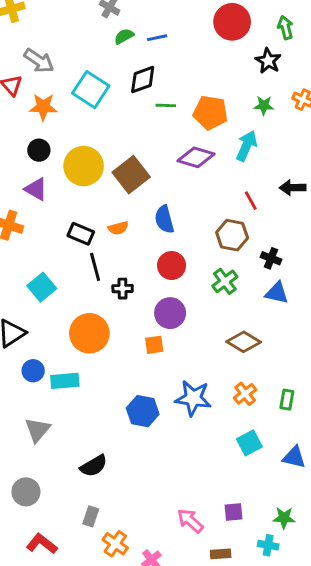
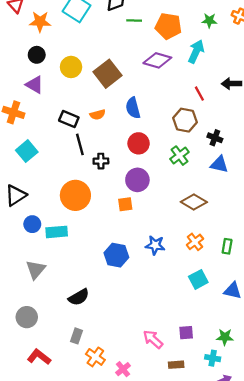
yellow circle: (84, 166) -> (71, 67), size x0.7
cyan square: (42, 287) -> (27, 151), moved
blue star: (193, 398) -> (155, 245), size x0.7

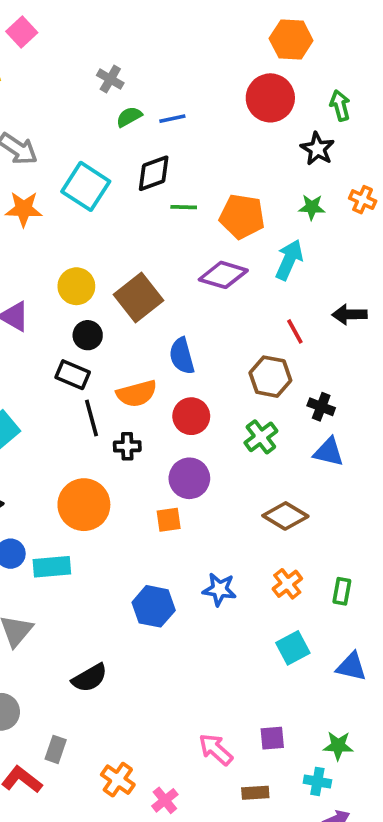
black circle: (37, 55) -> (88, 335), moved
orange semicircle: (98, 115) -> (137, 394), moved, size x1.5
gray rectangle: (77, 336) -> (56, 749), moved

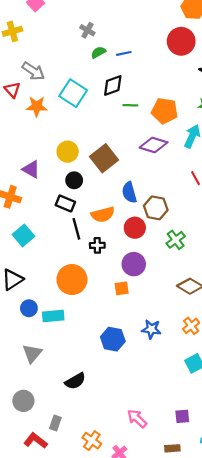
brown hexagon: (270, 377) -> (156, 208), moved
pink arrow: (216, 749) -> (137, 419), moved

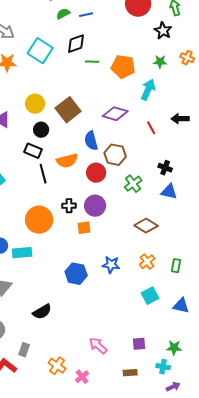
purple diamond: (154, 145) -> (115, 114), moved
black cross: (97, 245) -> (69, 206), moved

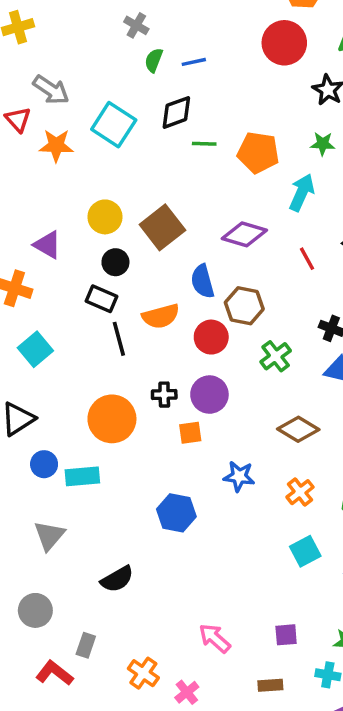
green semicircle: (63, 14) -> (154, 60), turned -40
blue star: (111, 265) -> (239, 476), moved

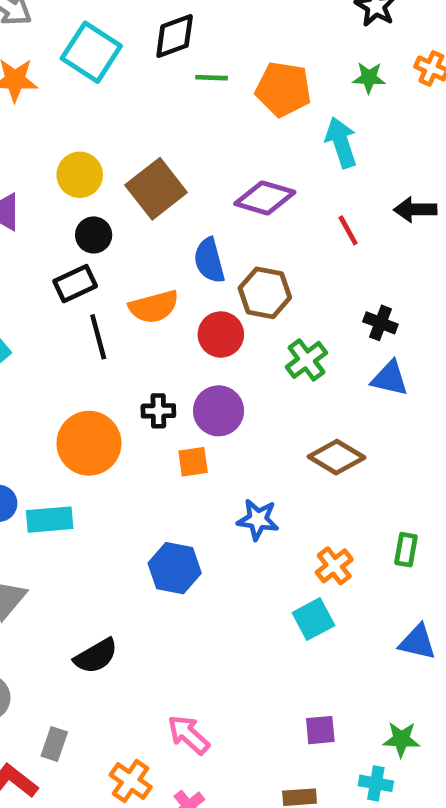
cyan arrow: (302, 193) -> (341, 142), turned -42
black rectangle: (102, 299) -> (75, 284), turned -48
orange cross: (300, 492) -> (334, 566), moved
cyan square: (305, 551) -> (313, 619), moved
pink arrow: (215, 638) -> (188, 735), moved

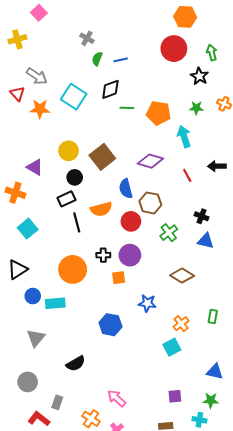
blue triangle: (418, 642) -> (215, 372), moved

